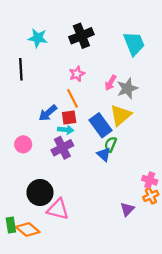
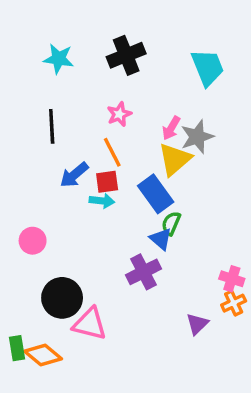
black line: (21, 69) -> (52, 126), moved
yellow triangle: (121, 115) -> (175, 159), moved
pink circle: (23, 144) -> (33, 241), moved
purple cross: (62, 148) -> (143, 272), moved

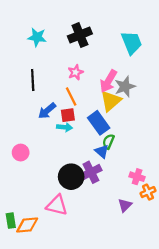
pink arrow: (171, 128) -> (108, 81), size x1.5
pink cross: (232, 279) -> (137, 177), moved
black circle: (62, 298) -> (71, 177), moved
orange diamond: (43, 355) -> (27, 225), turned -45

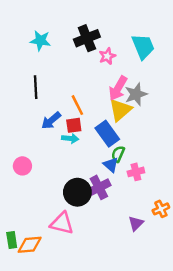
pink star: (76, 72) -> (107, 56), moved
pink cross: (137, 177) -> (136, 172), moved, turned -32

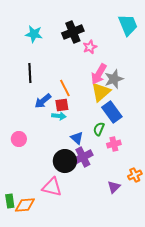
cyan trapezoid: (143, 47) -> (128, 25), moved
blue rectangle: (107, 134) -> (112, 112), moved
blue triangle: (111, 165) -> (77, 138), moved

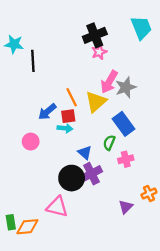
black cross: (73, 32) -> (95, 35), moved
cyan star: (34, 34) -> (14, 44), moved
black line: (30, 73) -> (33, 61), moved
yellow triangle: (101, 92) -> (96, 102), moved
pink circle: (19, 139) -> (31, 142), moved

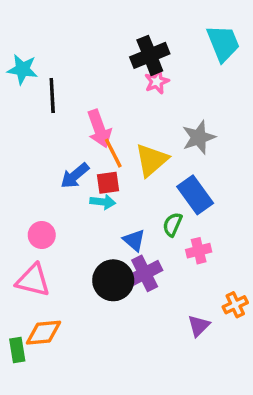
pink arrow: (109, 82) -> (99, 129), moved, turned -50
pink circle: (31, 142) -> (42, 235), moved
pink triangle: (57, 207) -> (33, 280), moved
orange diamond: (27, 227) -> (43, 333), moved

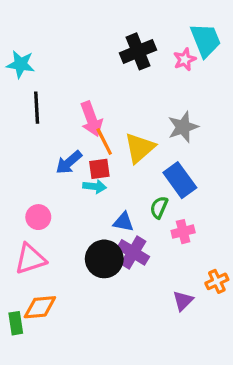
pink star: (157, 82) -> (185, 59), moved
black line: (52, 95) -> (37, 108), moved
blue triangle: (134, 240) -> (124, 222), turned -30
purple cross: (145, 273) -> (133, 252), turned -32
pink triangle: (33, 280) -> (30, 259), turned -32

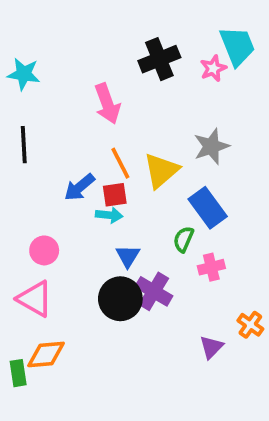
black line: (37, 108) -> (24, 145), moved
pink arrow: (91, 119) -> (107, 104), moved
blue triangle: (124, 222) -> (128, 256), moved, turned 50
pink triangle: (30, 259) -> (35, 299), turned 48
orange cross: (217, 281) -> (250, 325), turned -30

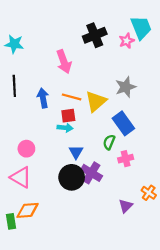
orange line: (120, 163) -> (72, 97), turned -48
blue arrow: (79, 187) -> (43, 98), moved, turned 120

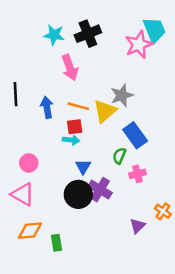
black cross: (95, 35) -> (88, 34), moved
pink star: (127, 41) -> (139, 45), size x1.6
cyan star: (14, 44) -> (54, 35), moved
gray star: (126, 87) -> (122, 95), moved
green rectangle: (11, 221) -> (57, 243), moved

